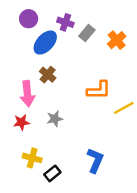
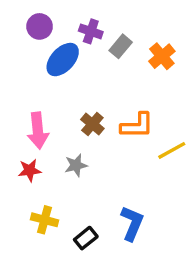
brown cross: (48, 75) -> (92, 124), moved
black rectangle: (52, 173) -> (86, 238), moved

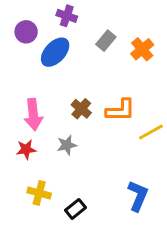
purple circle: (40, 26) -> (26, 32), moved
purple cross: (91, 31) -> (67, 16), moved
blue L-shape: (132, 223) -> (138, 196), moved

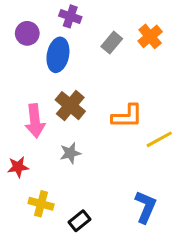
orange cross: (142, 49) -> (150, 36), moved
blue ellipse: (55, 52) -> (58, 55), turned -32
brown cross: (81, 109) -> (70, 106), moved, size x1.4
red star: (26, 149) -> (18, 167), moved

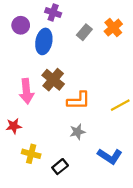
orange L-shape: (127, 116) -> (79, 101), moved
gray star: (70, 153) -> (77, 132), moved
blue L-shape: (145, 207) -> (110, 156), turned 100

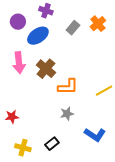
blue ellipse: (44, 41) -> (38, 36), turned 45
pink arrow: (26, 91) -> (19, 63), moved
red star: (14, 126) -> (12, 117), moved
yellow cross: (31, 154) -> (23, 148), moved

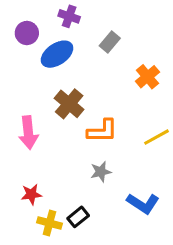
orange cross: (98, 24) -> (147, 77), moved
pink arrow: (19, 63) -> (28, 133), moved
red star: (12, 117) -> (31, 194), moved
yellow cross: (23, 148) -> (49, 223), moved

